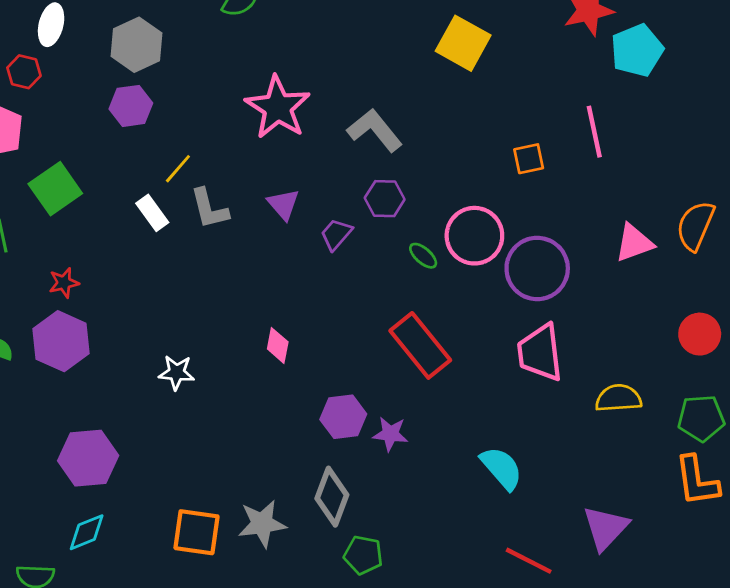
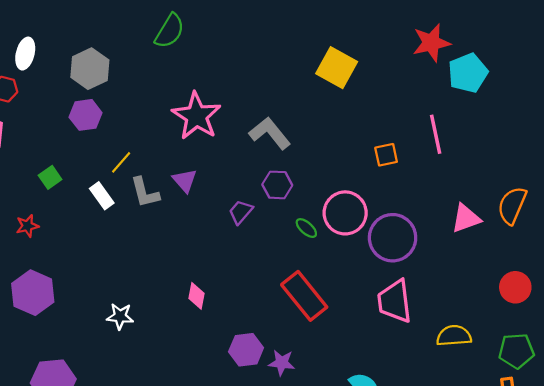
green square: (55, 189) -> (50, 177), moved, size x0.6
purple triangle: (283, 204) -> (185, 181), moved
red star: (64, 283) -> (27, 226), moved

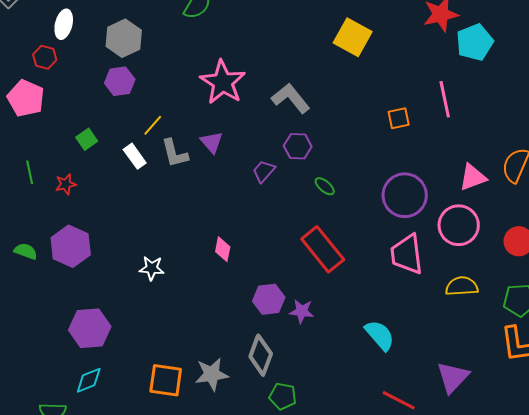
pink circle: (345, 213) -> (459, 225), moved

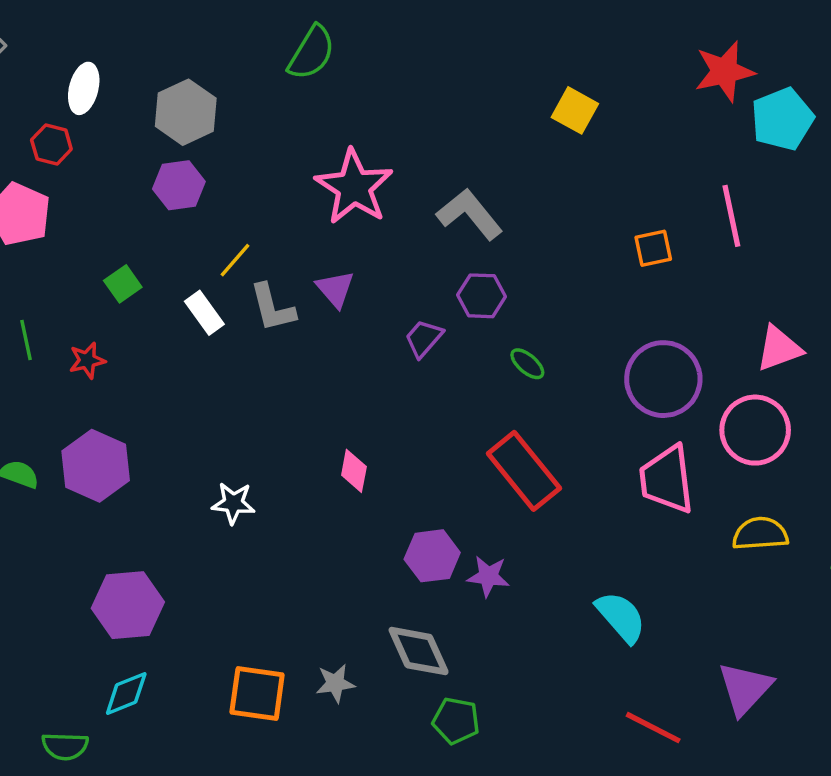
yellow square: (353, 37) -> (575, 110), size x0.7
gray diamond: (261, 355) -> (419, 651), turned -45
gray star: (212, 374) -> (335, 683), size x0.7

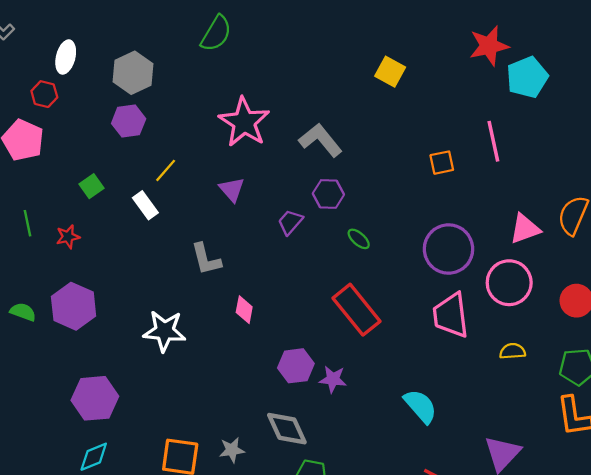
gray L-shape: (272, 308) -> (206, 259), moved
white star: (233, 503) -> (164, 331), size x1.5
yellow semicircle: (760, 534) -> (513, 351), size x0.7

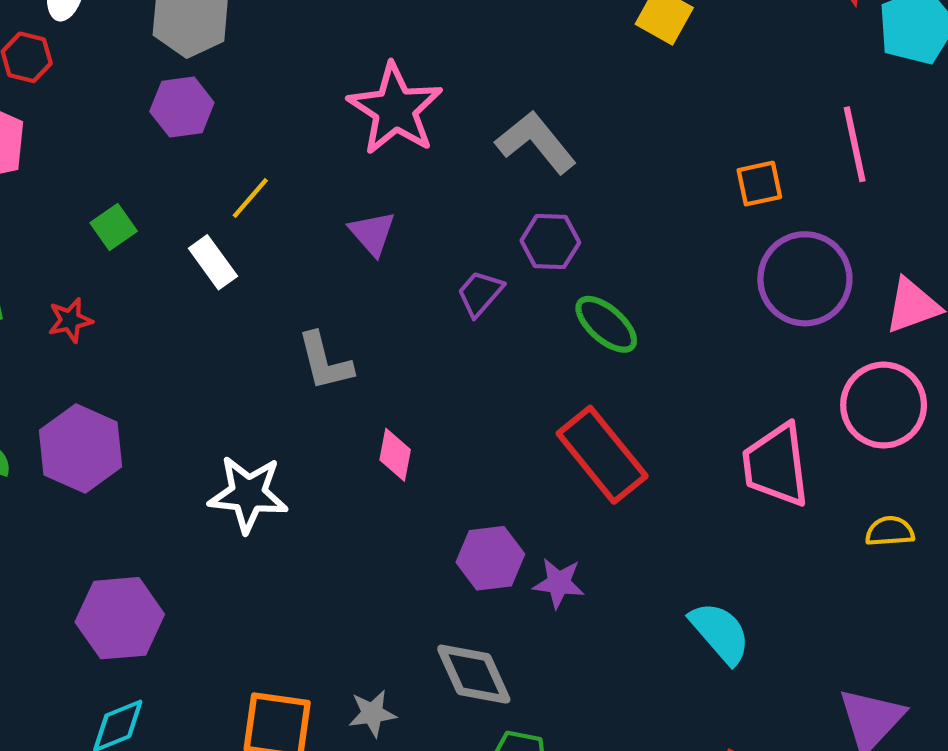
green ellipse: (359, 239) -> (606, 324), size x1.5
purple circle: (449, 249) -> (805, 279), moved

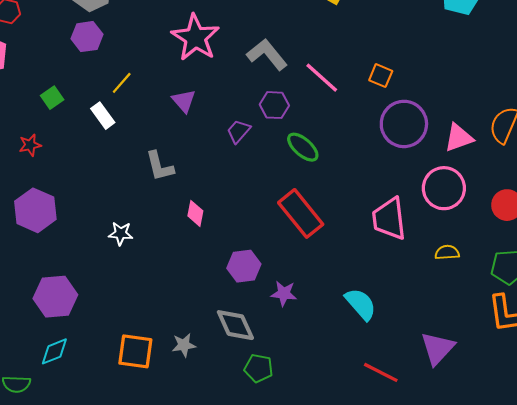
pink line: (855, 144) -> (322, 78), moved, turned -36
orange square: (759, 184) -> (381, 76), turned 35
white star: (248, 494) -> (121, 233), size x0.6
purple star: (559, 583) -> (284, 294), moved

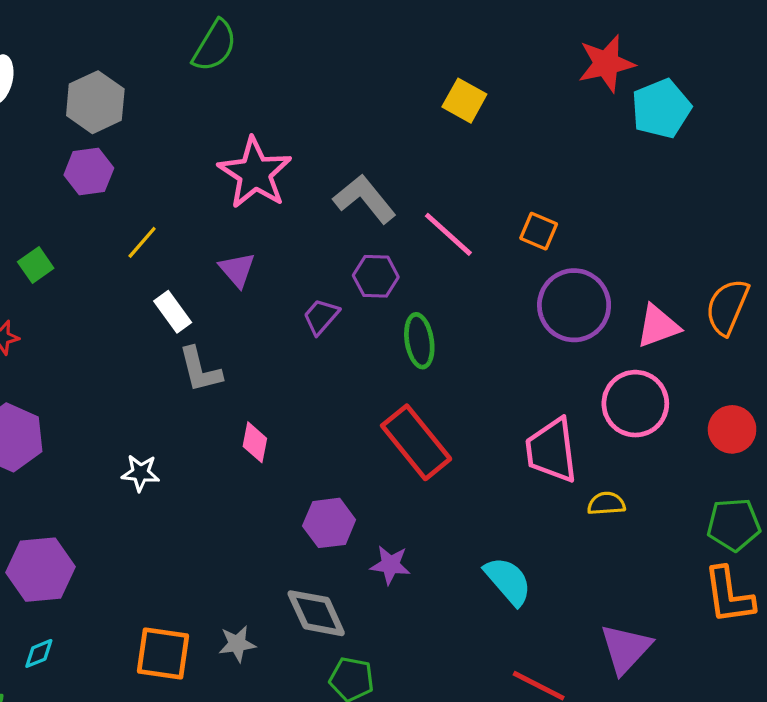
white rectangle: (103, 116) -> (173, 312), moved
green ellipse: (303, 147) -> (419, 341), turned 40
yellow semicircle: (447, 252) -> (606, 504), moved
cyan diamond: (54, 351) -> (39, 653), size x0.7

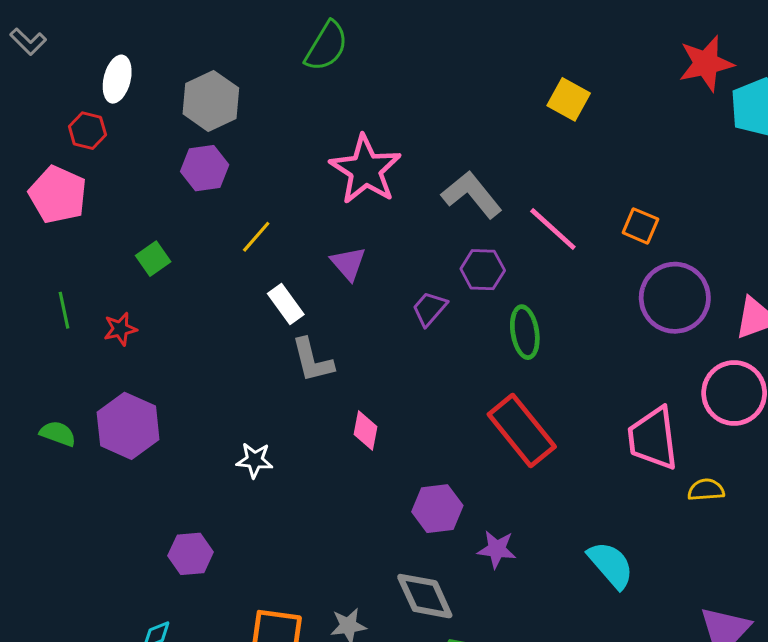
purple hexagon: (40, 570) -> (191, 554), moved, size x0.7

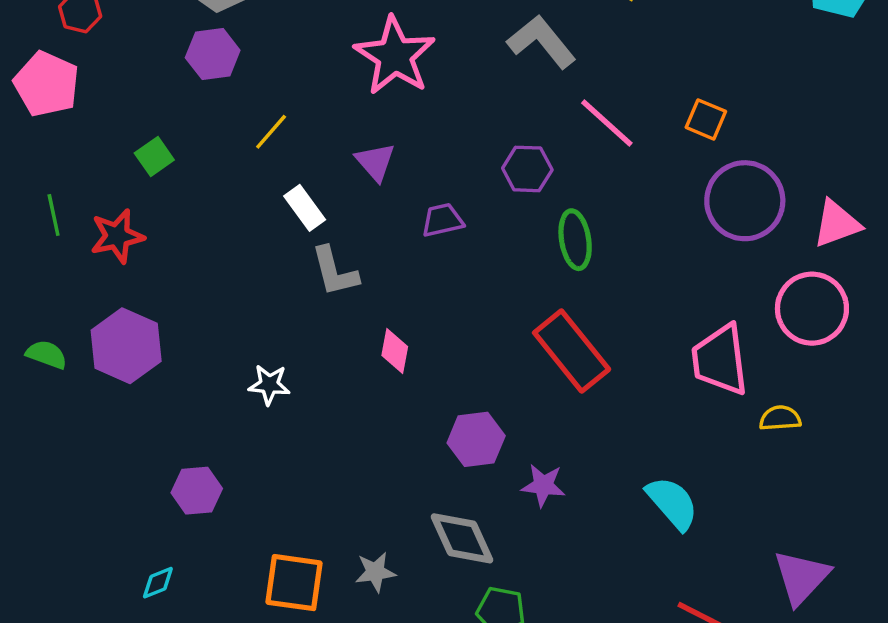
gray L-shape: (472, 195) -> (541, 42), moved
purple trapezoid: (430, 309) -> (442, 220), moved, turned 36
red star: (120, 329) -> (117, 236), size x1.4

